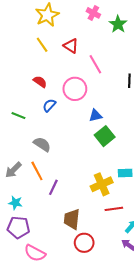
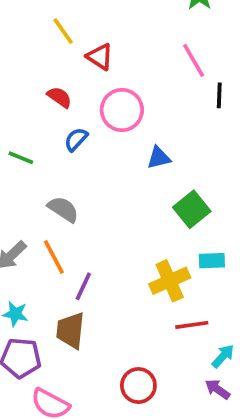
red triangle: (71, 46) -> (100, 57), moved
pink line: (95, 64) -> (194, 60), moved
green square: (105, 136) -> (192, 209), moved
brown trapezoid: (72, 219) -> (70, 330), moved

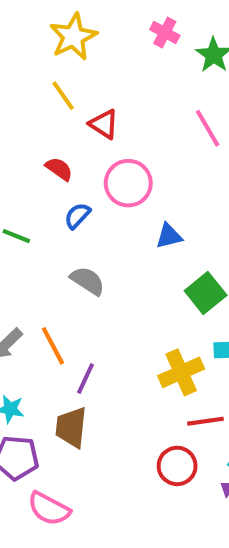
gray semicircle: (63, 209) -> (88, 281), moved
red circle: (138, 386) -> (177, 466), moved

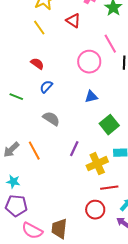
red triangle: (104, 124) -> (73, 21), moved
pink circle: (128, 183) -> (89, 62), moved
purple line: (86, 378) -> (74, 149), moved
brown trapezoid: (71, 427) -> (59, 229), moved

